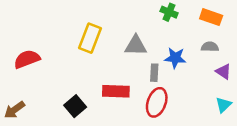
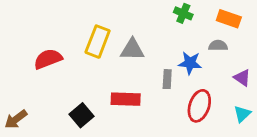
gray triangle: (136, 46) -> (132, 50), moved
gray semicircle: (210, 47) -> (218, 46), moved
red semicircle: (27, 59) -> (48, 59), moved
red ellipse: (157, 102) -> (199, 106), moved

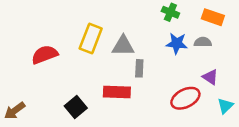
blue star: (190, 63) -> (177, 43), moved
purple triangle: (242, 78) -> (210, 77), moved
gray rectangle: (167, 79) -> (139, 68), moved
red ellipse: (199, 106) -> (185, 98), turned 44

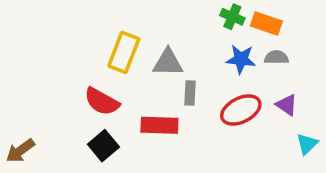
orange rectangle: (213, 17) -> (266, 24), moved
red semicircle: (45, 55) -> (102, 102), moved, turned -130
red ellipse: (185, 98) -> (241, 110), moved

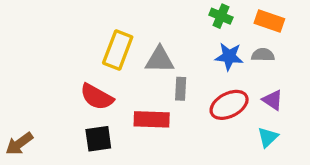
orange rectangle: (266, 24) -> (269, 21), moved
cyan triangle: (307, 144) -> (268, 137), moved
black square: (103, 146) -> (98, 139), turned 32

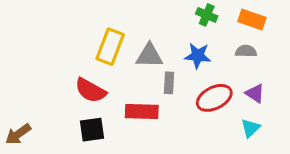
blue star: (229, 56) -> (198, 56), moved

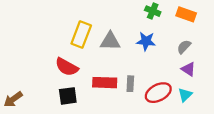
gray semicircle: (246, 51) -> (184, 47), moved, turned -48
gray rectangle: (169, 83) -> (130, 84), moved
red ellipse: (214, 98) -> (158, 93), moved

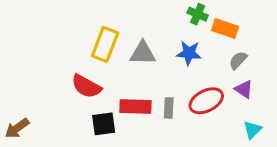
orange rectangle: (186, 14) -> (225, 29), moved
red ellipse: (158, 93) -> (206, 101), moved
cyan triangle: (185, 95) -> (252, 130), moved
black square: (68, 96) -> (104, 124), moved

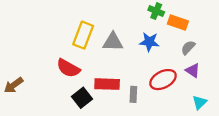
gray rectangle: (169, 108) -> (133, 94), moved
black square: (104, 124) -> (82, 98), turned -30
brown arrow: (17, 128) -> (14, 85), moved

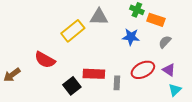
yellow rectangle: (83, 35) -> (73, 31), turned 30
gray triangle: (113, 42) -> (99, 17), moved
red semicircle: (68, 68) -> (45, 60), moved
purple triangle: (193, 70) -> (169, 70), moved

